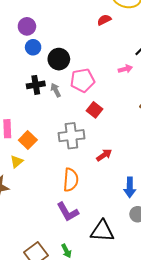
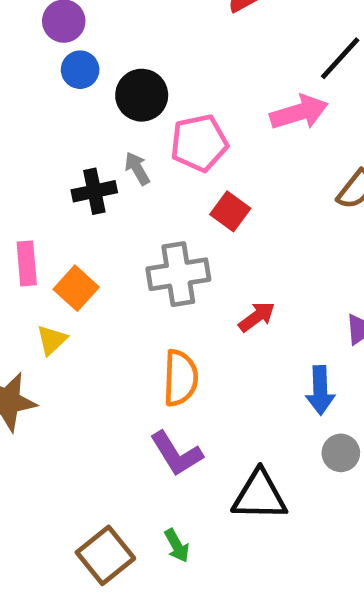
pink arrow: (125, 69) -> (299, 112), size x1.6
black cross: (36, 85) -> (94, 191), moved

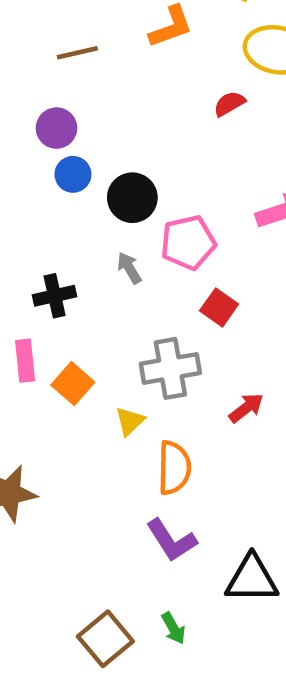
black cross: (94, 191) -> (55, 296), moved
yellow triangle: (52, 340) -> (130, 421), moved

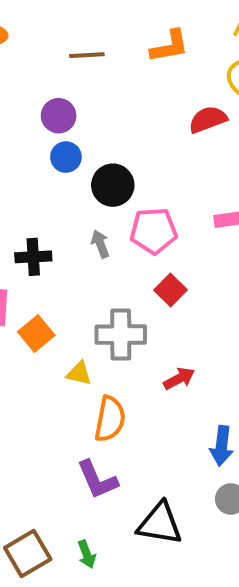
red semicircle: (229, 104) -> (208, 119), size x1.4
yellow triangle: (130, 421) -> (79, 373), turned 48

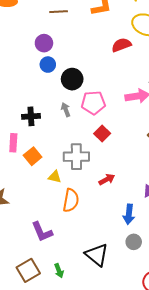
purple L-shape: (97, 480) -> (42, 232), moved
black triangle: (160, 524) -> (97, 255), turned 30

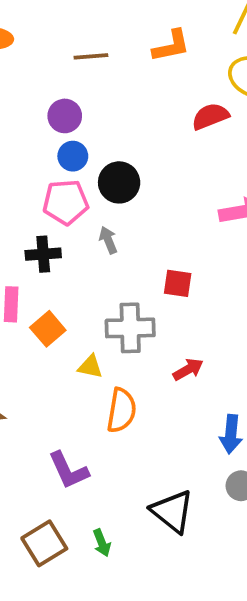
pink pentagon: (93, 103) -> (66, 202), moved
red square: (102, 133) -> (178, 283), turned -35

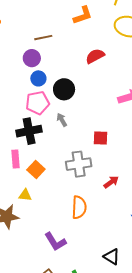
brown line: (91, 56) -> (43, 38), moved
red semicircle: (210, 116) -> (95, 56), moved
black cross: (43, 254) -> (29, 131), size x1.4
yellow triangle: (90, 367) -> (25, 195), moved
black triangle: (172, 511) -> (112, 257), size x0.7

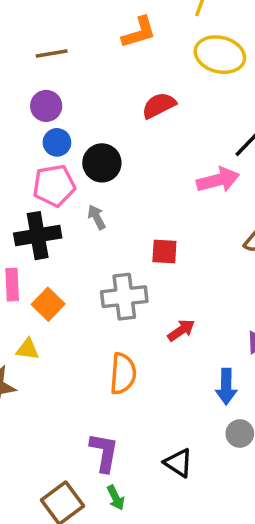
brown line: (43, 38) -> (52, 53), moved
purple L-shape: (55, 242) -> (104, 452), moved, turned -140

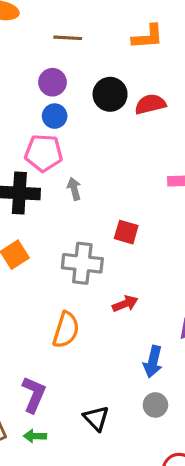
black circle: (102, 163) -> (110, 94), moved
green arrow: (116, 498) -> (35, 436), turned 105

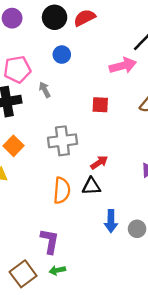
blue circle: (55, 116) -> (62, 55), moved
red square: (126, 232) -> (100, 105), moved
blue arrow: (153, 362) -> (111, 221), moved
black triangle: (96, 418) -> (91, 186), moved, turned -36

